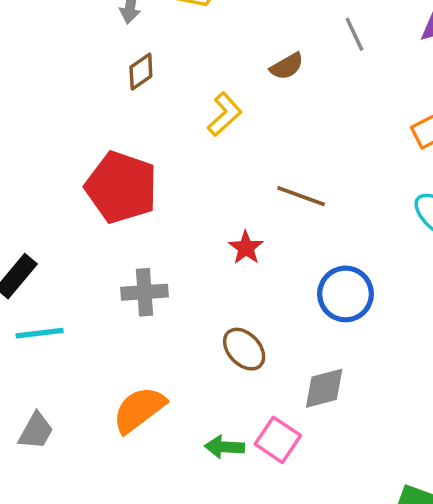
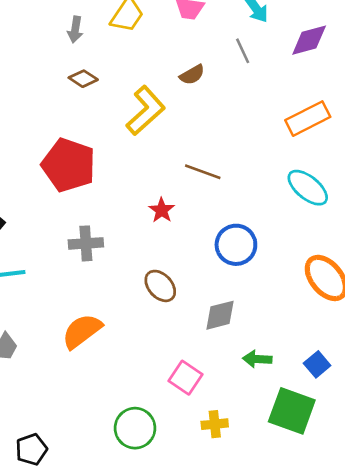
brown diamond: (141, 72) -> (83, 79), turned 68
yellow L-shape: (225, 114) -> (146, 111), size x1.5
pink square: (278, 440) -> (185, 378), moved
green arrow: (225, 447) -> (257, 359), moved

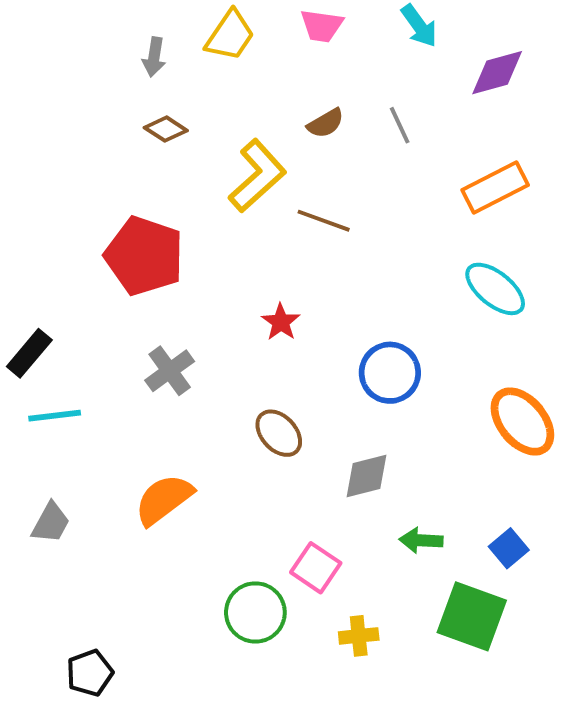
gray line: (243, 51) -> (400, 125), moved
brown line: (203, 172) -> (324, 221), moved
gray cross: (86, 243) -> (170, 371), turned -32
green circle: (135, 428) -> (255, 612), moved

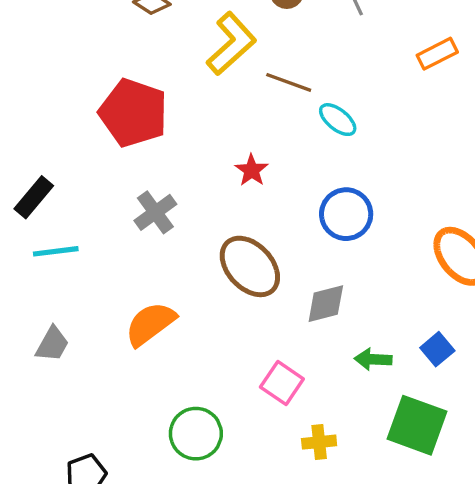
orange rectangle: (495, 188) -> (437, 54), size x0.7
cyan ellipse: (495, 289) -> (338, 120), moved, size x0.7
brown ellipse: (279, 433) -> (250, 266), size x1.5
blue square: (509, 548) -> (437, 349), moved
green circle: (255, 612) -> (196, 434), moved

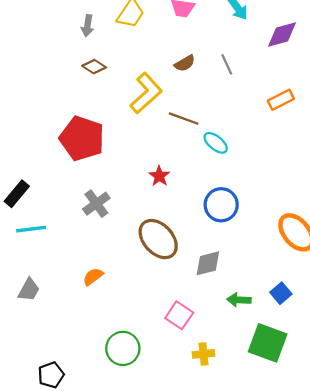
orange semicircle: (150, 324) -> (93, 277), size x0.6

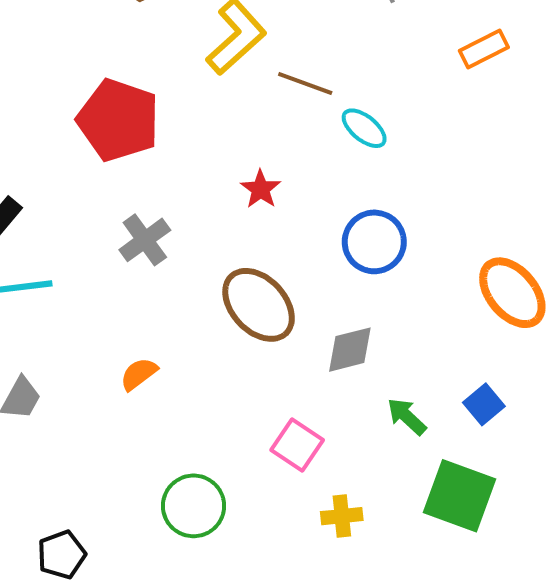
green arrow: (239, 300) -> (407, 417), turned 40

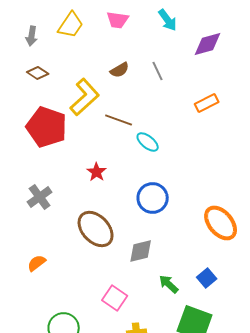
red pentagon: (118, 120) -> (47, 127), moved

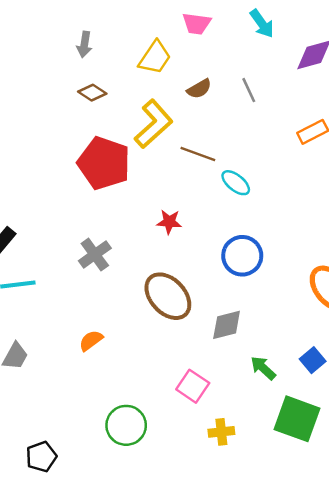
yellow trapezoid: (71, 25) -> (155, 57), moved
red star: (97, 172) -> (169, 222), turned -30

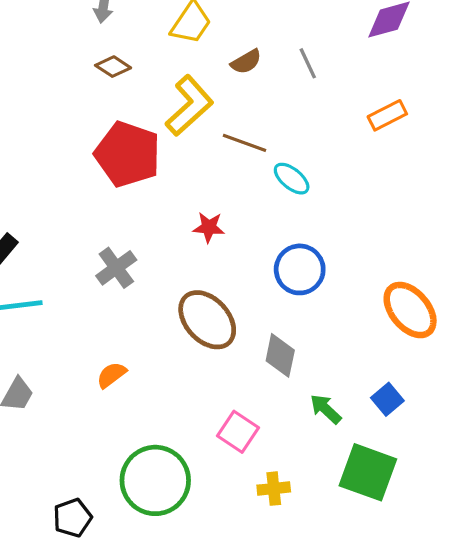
gray diamond: (227, 325) -> (280, 355), turned -64
green circle: (126, 425) -> (155, 480), size x1.4
black pentagon: (41, 457) -> (72, 518), moved

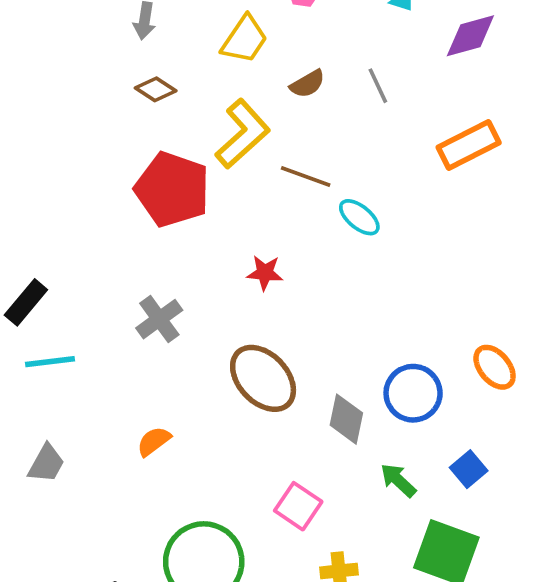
orange rectangle: (387, 115) -> (469, 145), size x1.4
blue circle: (300, 269) -> (413, 393), moved
orange ellipse: (410, 310) -> (495, 367), size x0.7

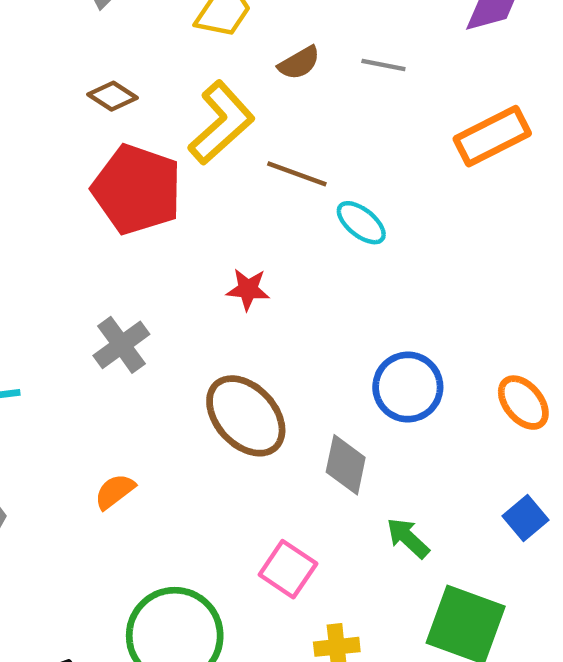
gray line: (378, 86) -> (383, 65), turned -54
brown diamond: (156, 89) -> (113, 96), moved
blue circle: (413, 393) -> (408, 387), moved
blue square: (469, 469) -> (526, 518), moved

